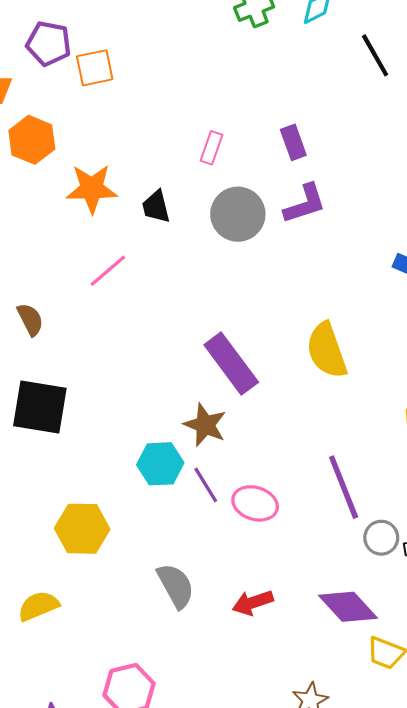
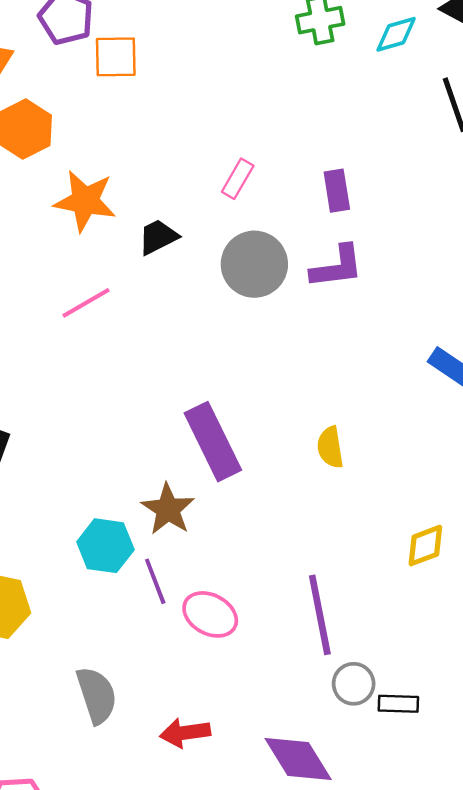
black trapezoid: (156, 207) -> (158, 237), turned 66
yellow semicircle: (327, 350) -> (330, 447), size x0.6

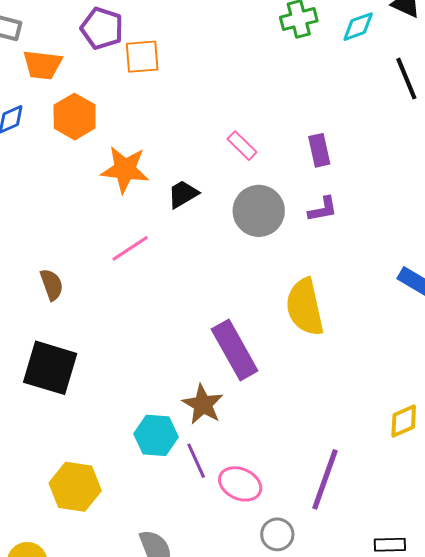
pink rectangle: (238, 179) -> (242, 146), turned -72
purple L-shape: (337, 267) -> (323, 209), size x0.7
yellow semicircle: (330, 447) -> (305, 307), moved, size x1.8
purple line: (320, 615) -> (325, 479), turned 34
gray circle: (354, 684) -> (277, 534), moved

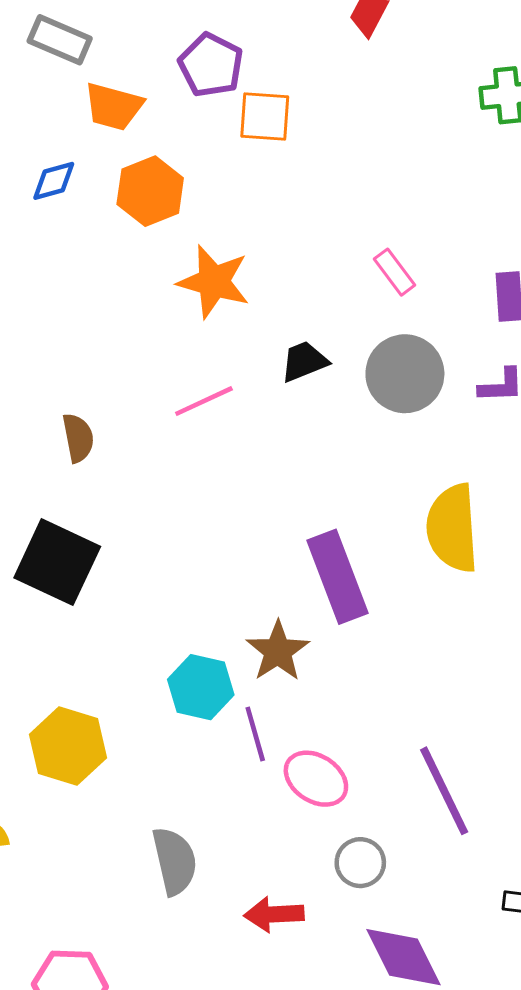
black trapezoid: (183, 194) -> (304, 361), moved
purple line: (325, 479) -> (444, 791), turned -54

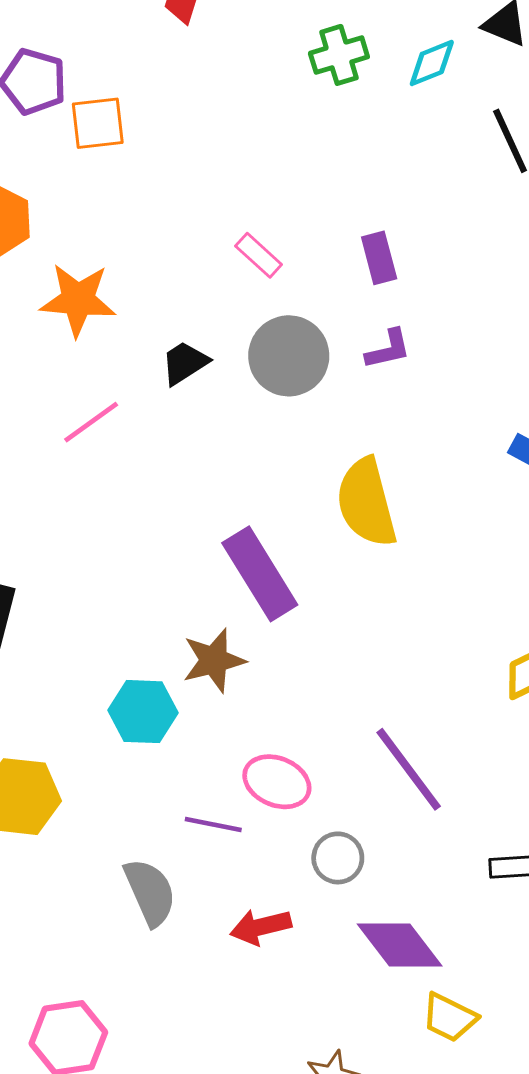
brown star: (278, 651) -> (214, 660), turned 30
purple line: (255, 734) -> (213, 824), moved, turned -52

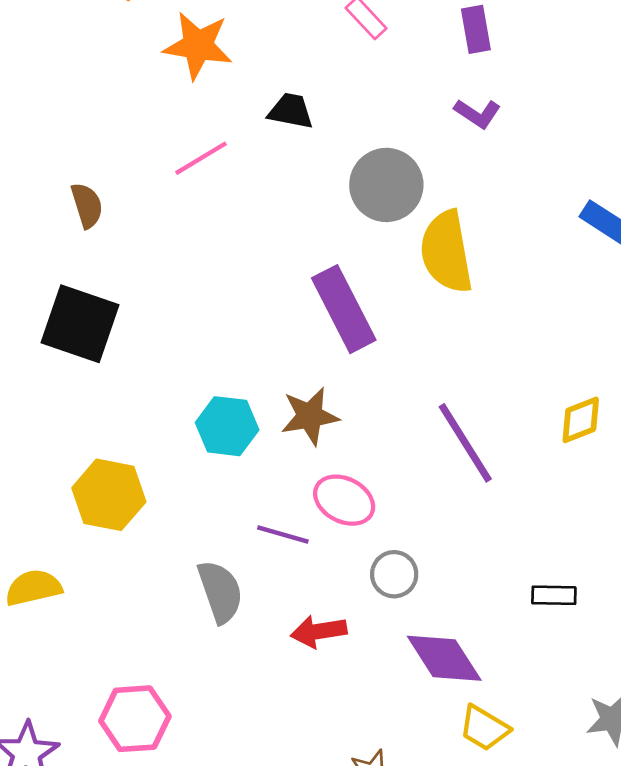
purple L-shape: (388, 349) -> (477, 113), turned 42
gray circle: (289, 356) -> (386, 185), moved
black trapezoid: (185, 363) -> (291, 111), turned 39
brown star: (214, 660) -> (310, 416), moved
purple line: (409, 769) -> (465, 443), moved

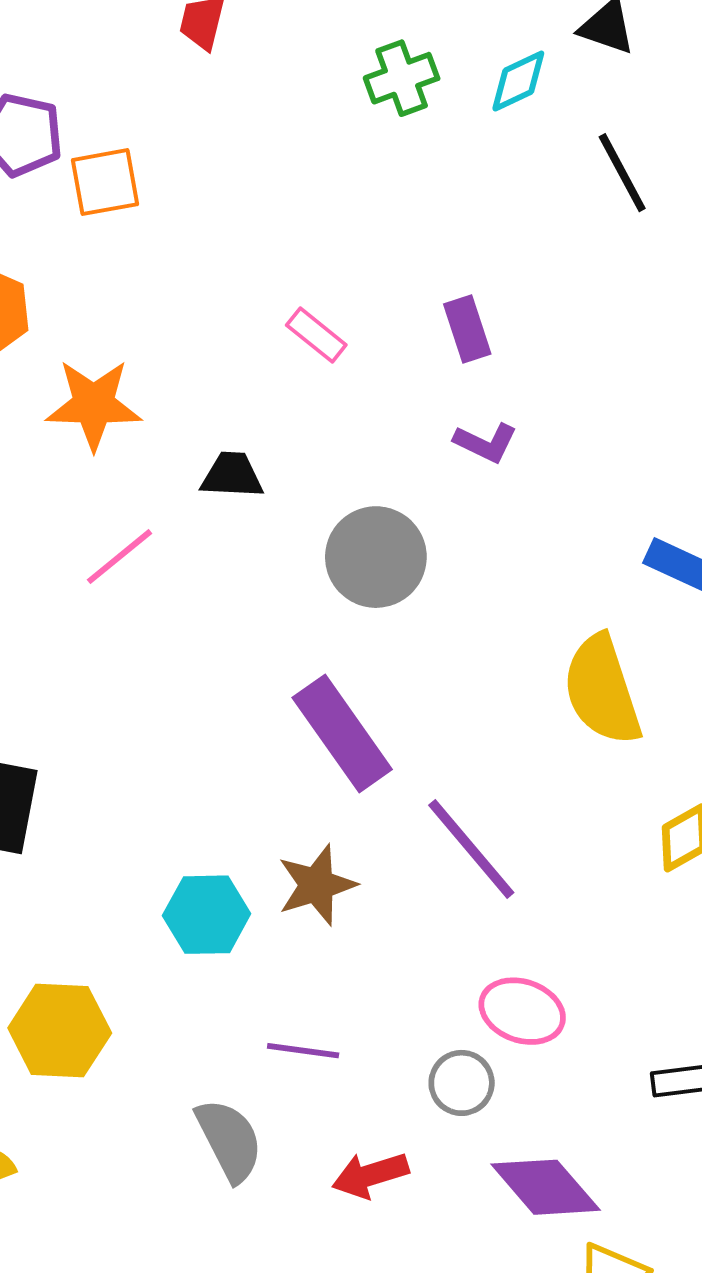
yellow semicircle: (446, 252) -> (602, 690), moved
purple line: (465, 443) -> (471, 849), moved
pink ellipse: (344, 500) -> (522, 1011), moved

